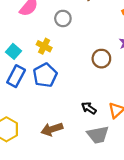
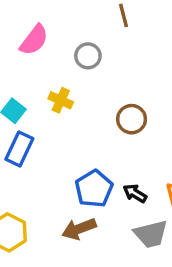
brown circle: (101, 59) -> (132, 119), moved
blue pentagon: (45, 75) -> (94, 189), moved

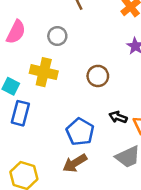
yellow cross: (61, 100) -> (44, 72), size x1.5
black arrow: (135, 193) -> (118, 117), moved

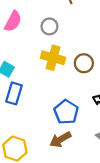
yellow cross: (44, 72) -> (53, 58), moved

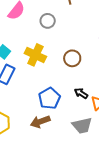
yellow cross: (53, 58) -> (35, 55), moved

